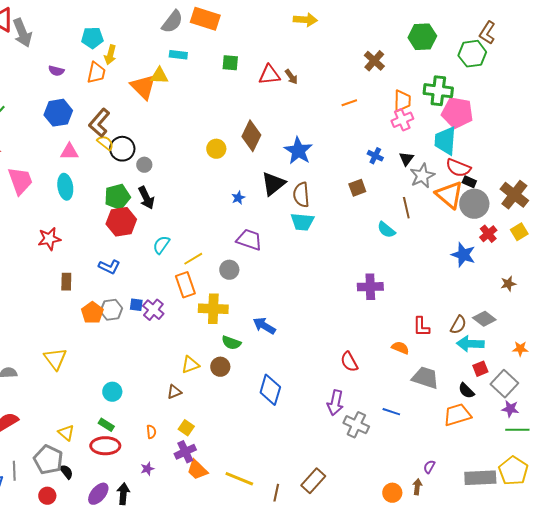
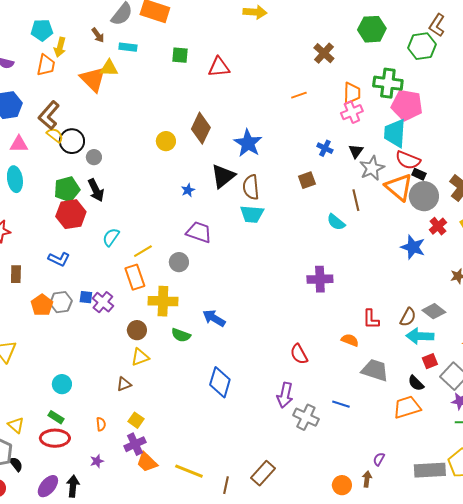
brown arrow: (291, 77) -> (98, 35), moved
brown circle: (220, 367) -> (137, 330), moved

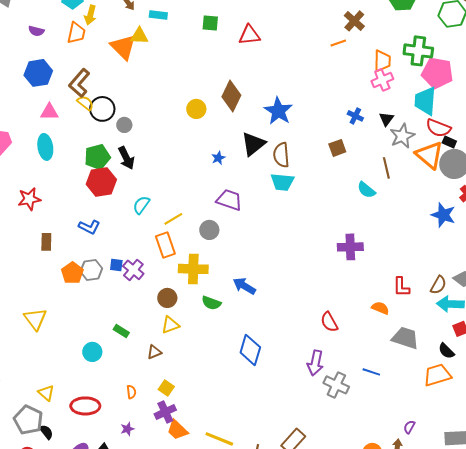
orange line: (299, 95) -> (338, 43), moved
green rectangle: (56, 417) -> (121, 331), moved

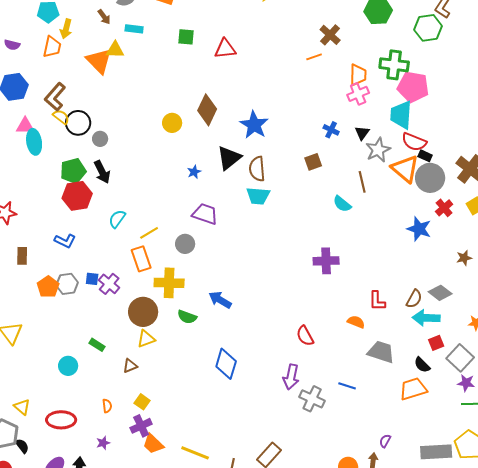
cyan ellipse: (45, 147) -> (34, 142), moved
brown circle: (167, 298) -> (143, 312), size x1.5

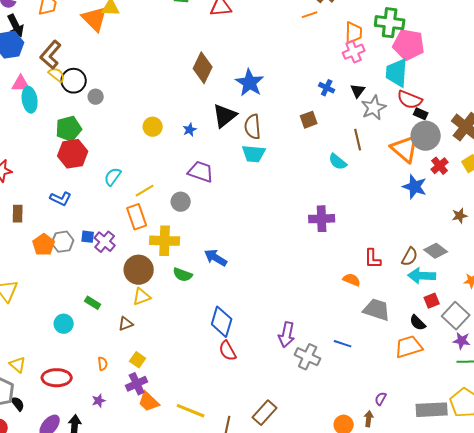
yellow circle: (172, 123) -> (153, 127), moved
orange triangle: (405, 169) -> (405, 149), moved
black arrow: (102, 172) -> (16, 26), moved
red semicircle: (305, 336) -> (228, 351), moved

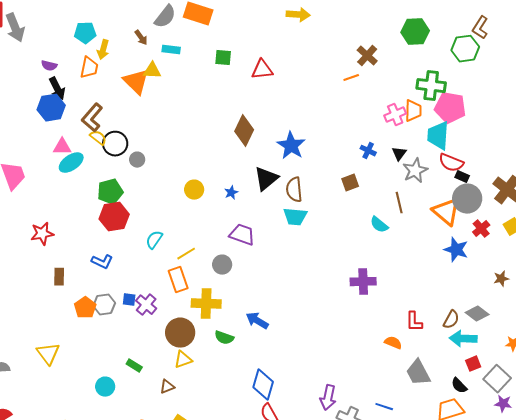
orange trapezoid: (354, 33) -> (413, 111), moved
cyan ellipse: (30, 100) -> (71, 163), turned 65
gray trapezoid: (377, 310) -> (418, 373), turned -136

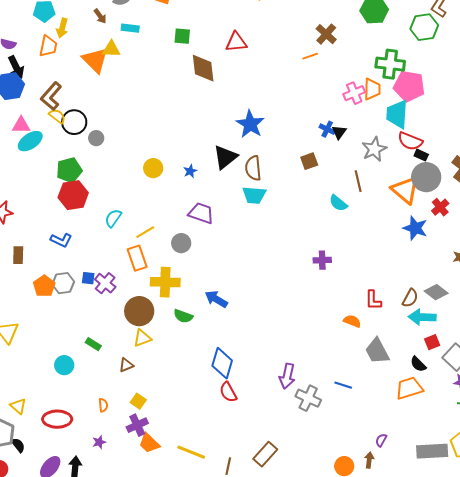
red triangle: (262, 70) -> (236, 42), moved
brown diamond: (244, 131) -> (203, 68), moved, turned -32
black triangle: (399, 154) -> (339, 132), moved
purple cross: (363, 282) -> (322, 260), size x0.7

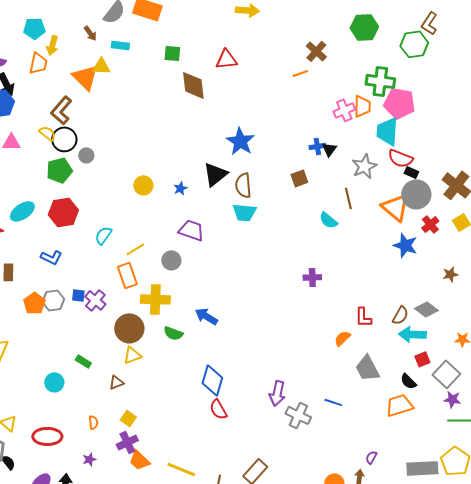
brown L-shape: (51, 96) -> (61, 110), moved
blue cross: (327, 129) -> (317, 146), turned -35
cyan ellipse: (30, 141) -> (22, 211), moved
green pentagon: (69, 170) -> (59, 170), moved
orange semicircle: (352, 321) -> (342, 338), turned -66

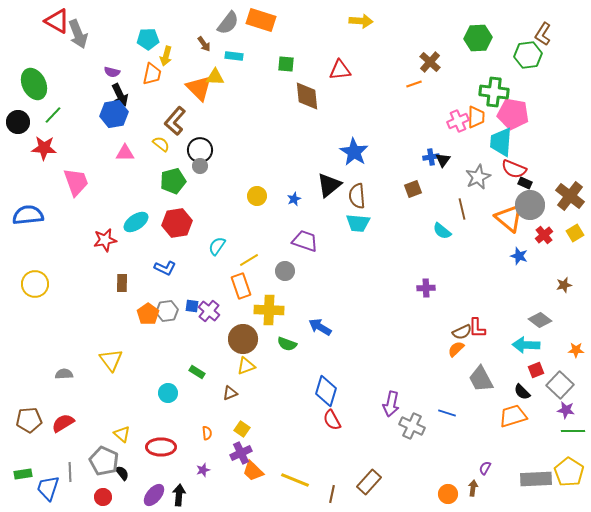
black circle: (64, 139) -> (200, 150), moved
blue star: (405, 245) -> (519, 256), size x0.7
brown semicircle: (400, 315) -> (462, 332), moved, turned 36

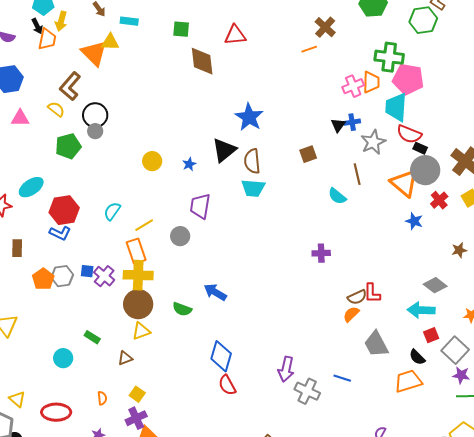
black arrow: (120, 95) -> (37, 26), moved, size x0.7
blue cross: (431, 157) -> (352, 122), moved
red hexagon: (177, 223) -> (64, 210), moved
purple trapezoid: (305, 241) -> (200, 206), turned -100
yellow cross: (269, 310) -> (138, 275), moved

